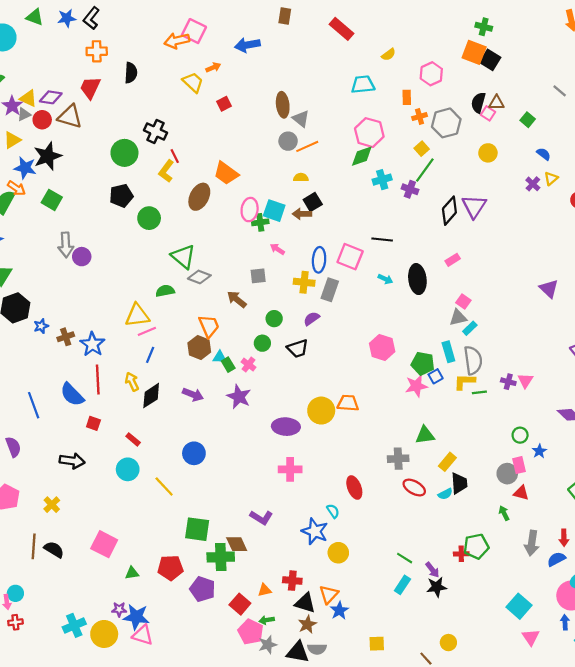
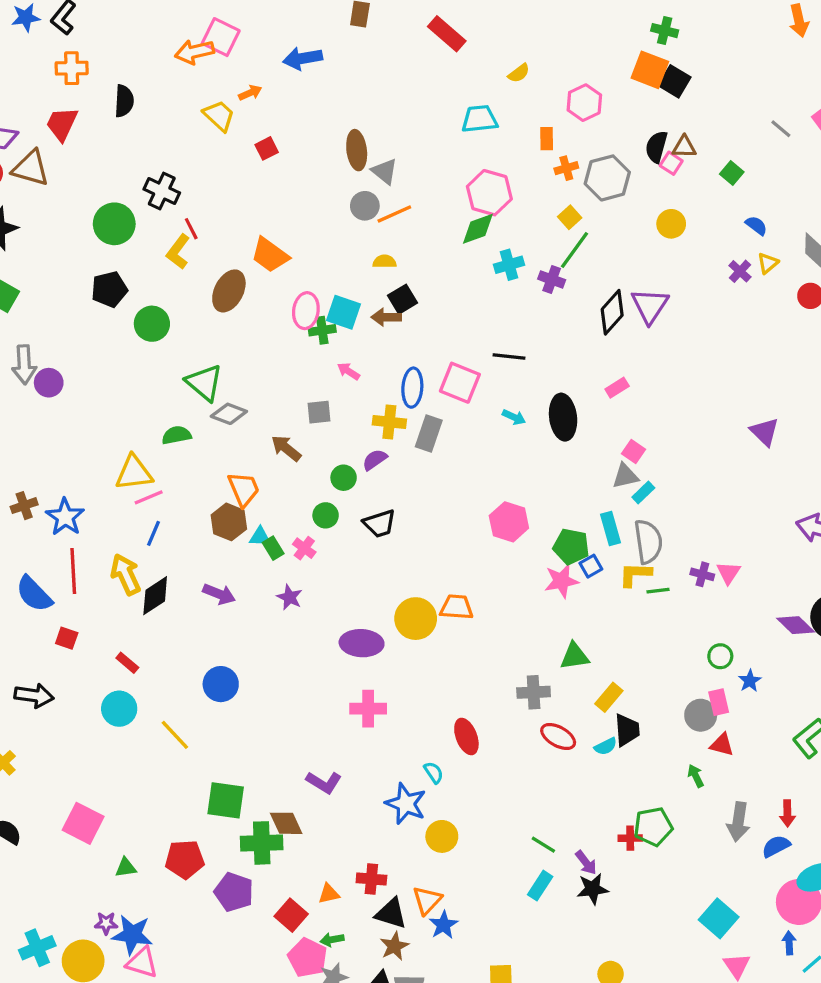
purple semicircle: (312, 319) -> (375, 460), moved
yellow arrow: (132, 382) -> (126, 574), size x1.4
purple star: (239, 397) -> (290, 597), size x0.7

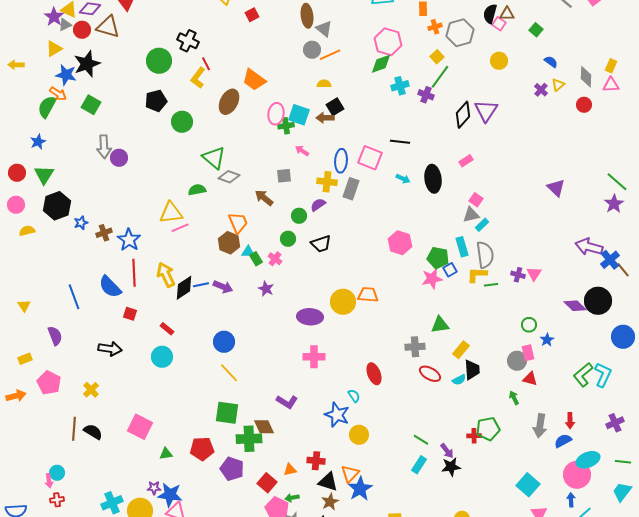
blue line: (154, 533) -> (201, 285), moved, turned 56
yellow line: (175, 735) -> (229, 373), moved
blue star: (443, 925) -> (360, 489), size x1.4

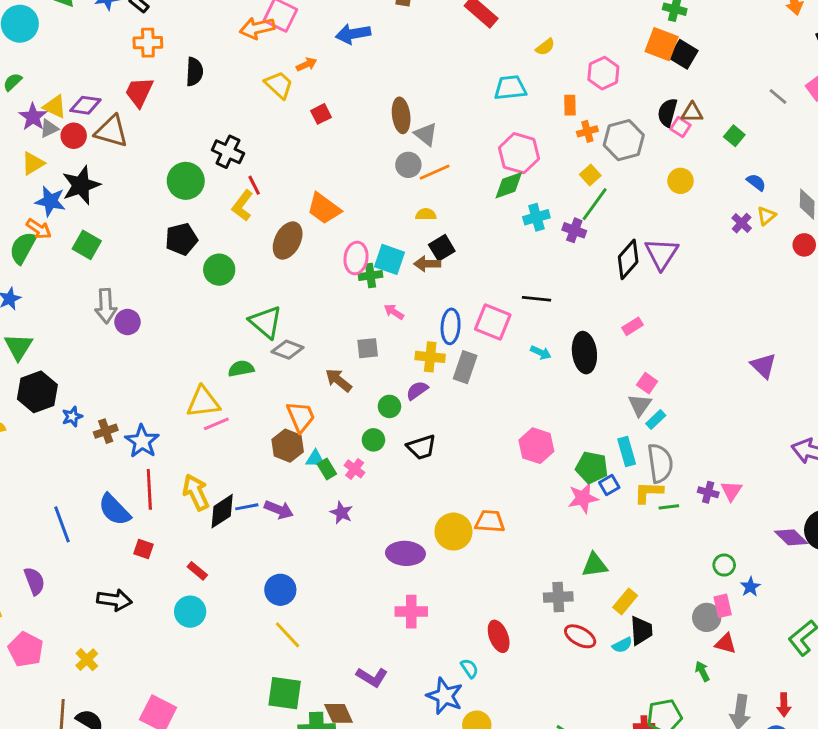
gray triangle: (471, 215) -> (640, 405), turned -42

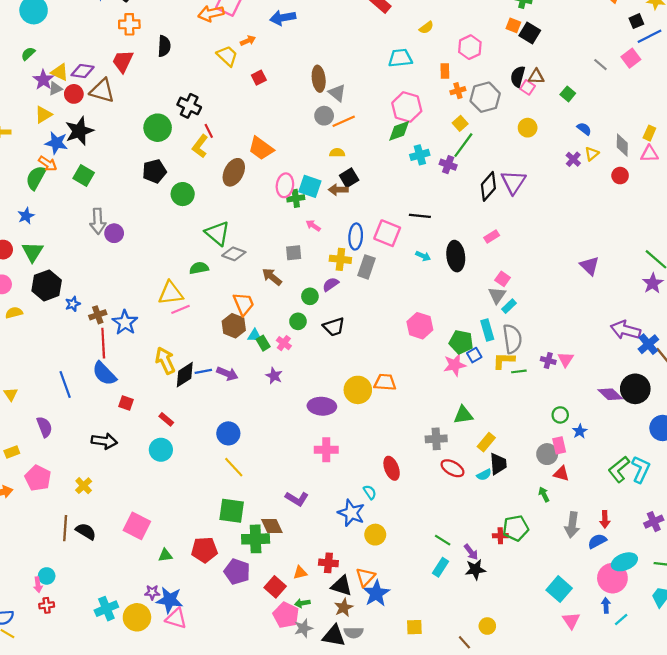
orange square: (662, 44) -> (513, 25), size x0.6
red line: (149, 489) -> (103, 343), moved

